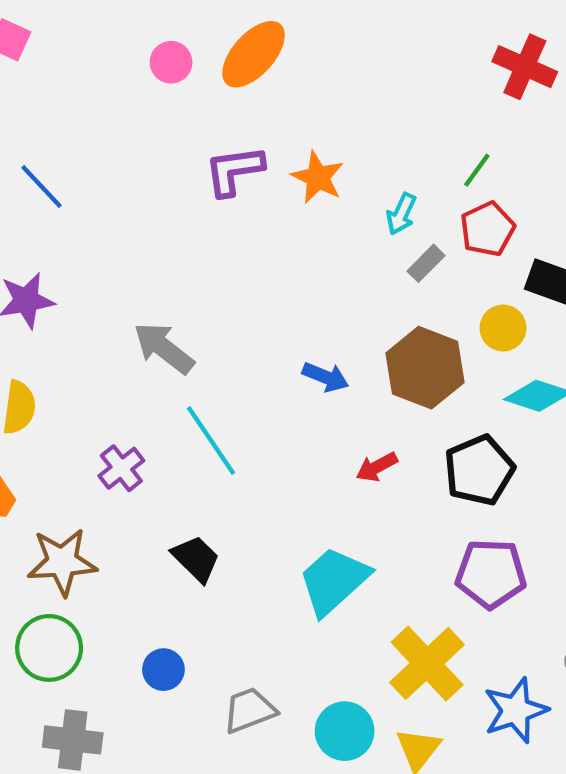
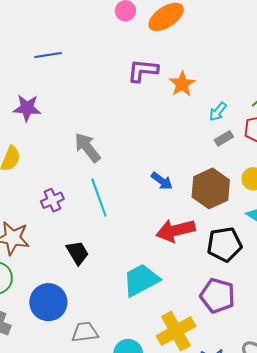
blue line: (42, 187) -> (48, 55), turned -70
red arrow: (377, 467) -> (176, 230), size x1.8
blue circle: (163, 670) -> (48, 302), size x1.8

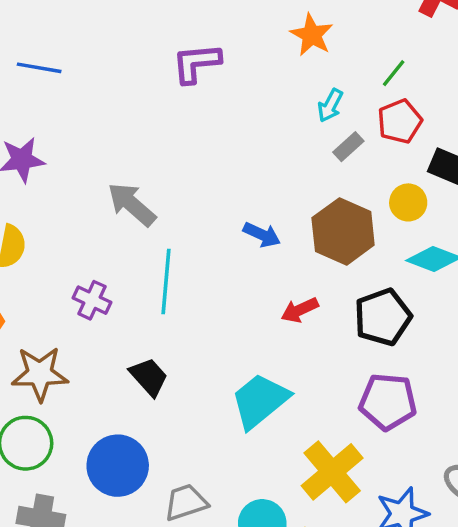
blue line: (48, 55) -> (39, 68), turned 30
orange star: (182, 84) -> (312, 35), moved
cyan line: (99, 198) -> (166, 281), turned 36
purple cross: (52, 200) -> (92, 300), turned -30
red arrow: (176, 230) -> (300, 310), size x0.6

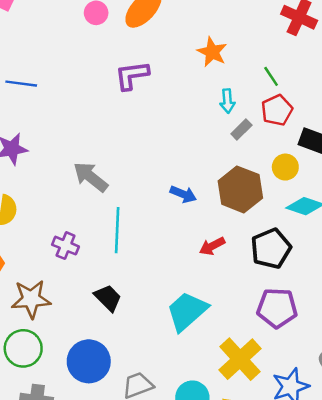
green line: (394, 73) -> (271, 76), turned -70
cyan arrow: (330, 105) -> (227, 101), turned -30

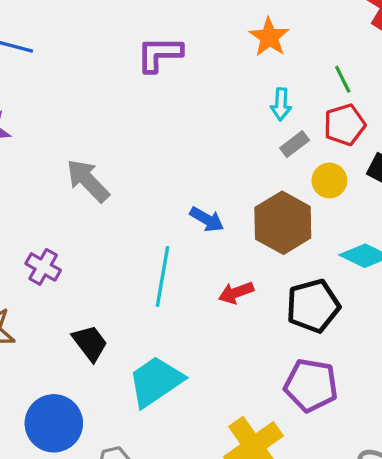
yellow circle: (285, 167) -> (329, 181), moved
cyan line: (117, 230) -> (163, 276), moved
cyan trapezoid: (187, 311) -> (156, 381), moved

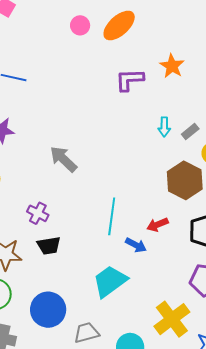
purple L-shape: (159, 54) -> (130, 80), moved
cyan arrow: (281, 104) -> (164, 127), moved
blue arrow: (207, 219) -> (136, 245), moved
black trapezoid: (90, 343) -> (49, 246), moved, turned 120

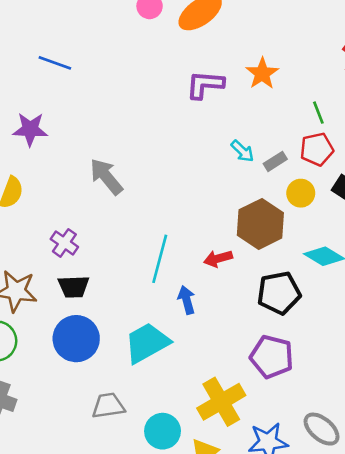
cyan arrow: (164, 127) -> (242, 151), turned -54
red arrow: (158, 225) -> (218, 258), moved
blue arrow: (136, 245) -> (187, 300), turned -140
blue circle: (48, 310) -> (76, 339), moved

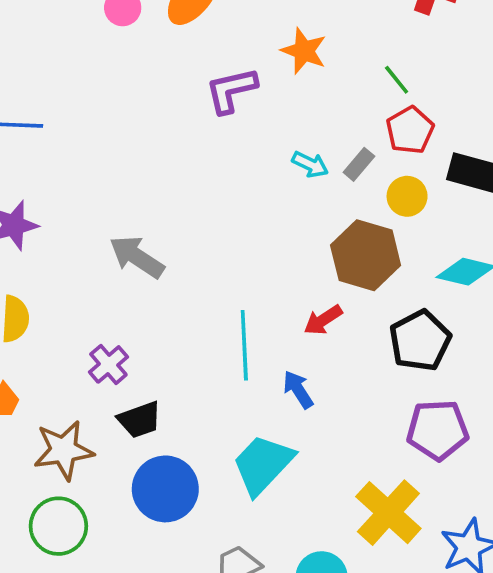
purple cross: (64, 243) -> (108, 364), turned 32

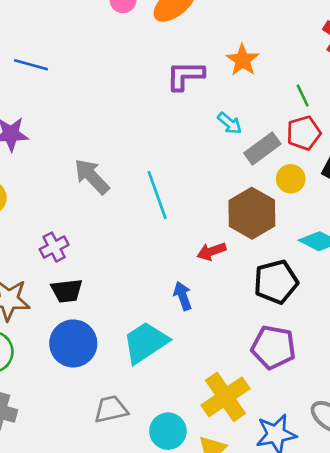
cyan arrow: (310, 164) -> (230, 123), moved
gray rectangle: (359, 164) -> (262, 148), size x1.5
cyan line: (244, 345) -> (157, 195), moved, turned -30

